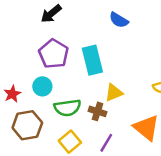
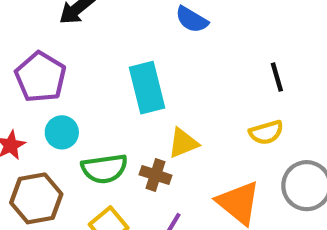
purple pentagon: (54, 54) -> (41, 77), moved

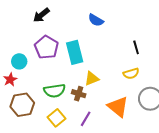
purple pentagon: (41, 77) -> (46, 47), moved
cyan circle: (62, 132) -> (19, 61), moved

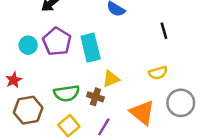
black line: (136, 47) -> (164, 31), moved
cyan circle: (19, 61) -> (28, 45), moved

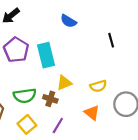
yellow semicircle: (158, 73) -> (98, 86), moved
orange triangle: (142, 112) -> (92, 113), size x0.7

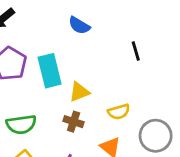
yellow triangle: (64, 83) -> (79, 92), moved
brown cross: (50, 99) -> (74, 122), moved

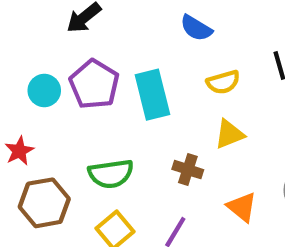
yellow triangle: (79, 92) -> (229, 134), moved
yellow semicircle: (119, 112) -> (223, 82), moved

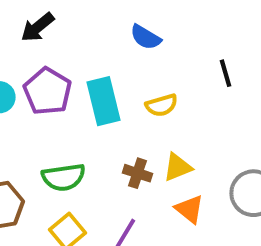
yellow semicircle: (223, 82) -> (161, 105), moved
yellow triangle: (229, 134) -> (177, 167), moved

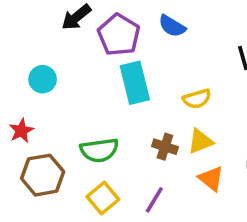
purple pentagon: (48, 91) -> (119, 35), moved
yellow semicircle: (161, 105) -> (197, 99), moved

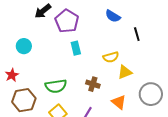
blue semicircle: (172, 26) -> (113, 16), moved
cyan rectangle: (135, 83) -> (76, 48), size x0.6
yellow triangle: (200, 141) -> (125, 72), moved

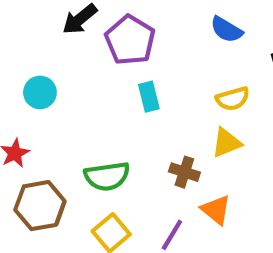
yellow semicircle: (111, 57) -> (233, 99), moved
yellow triangle: (125, 72) -> (226, 143), moved
orange triangle: (119, 102) -> (216, 210), moved

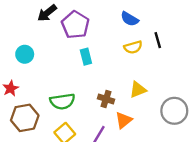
yellow semicircle: (233, 99) -> (133, 47), moved
yellow triangle: (226, 143) -> (138, 90), moved
orange triangle: (216, 210) -> (124, 120), turned 42

